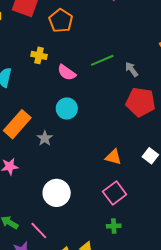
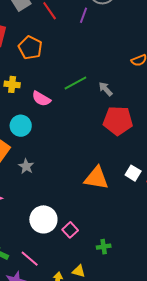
cyan circle: (67, 109) -> (21, 126), moved
orange triangle: (113, 157) -> (96, 178), size x1.5
pink square: (115, 193) -> (70, 230), moved, size x0.7

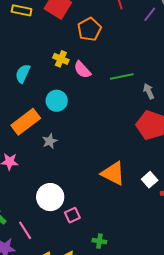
pink semicircle: (41, 99) -> (82, 70), moved

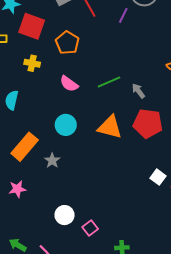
yellow cross: (61, 59) -> (32, 63), moved
cyan circle: (57, 101) -> (66, 125), moved
orange triangle: (113, 173) -> (110, 127), moved
white circle: (50, 197) -> (65, 215), size x0.7

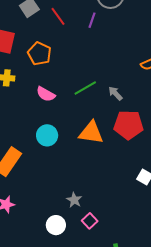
gray star: (52, 161) -> (74, 200), moved
pink square: (90, 228) -> (90, 221), moved

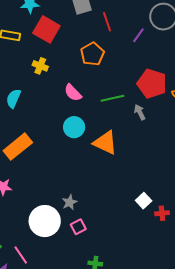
orange pentagon: (39, 54) -> (92, 54), moved
red pentagon: (128, 125) -> (152, 84), moved
cyan circle: (47, 135) -> (74, 127), moved
white circle: (56, 225) -> (45, 221), size x1.6

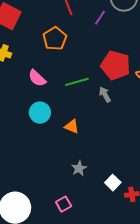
orange triangle: (105, 143) -> (72, 127), size x0.6
gray star: (70, 202) -> (79, 168), moved
pink square: (78, 227) -> (64, 204), moved

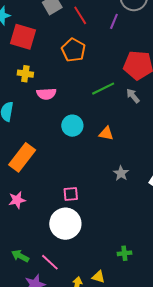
pink semicircle: (37, 78) -> (46, 94), moved, turned -36
pink square: (64, 204) -> (71, 194), moved, turned 35

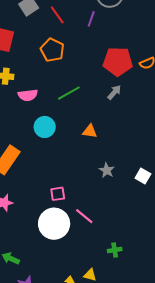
green line: (103, 89) -> (69, 93), moved
gray arrow: (133, 96) -> (114, 92), turned 84
cyan circle: (72, 126) -> (45, 127), moved
pink line: (50, 262) -> (84, 216), moved

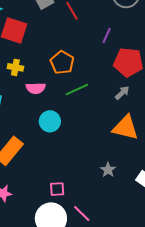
purple line: (91, 19) -> (107, 36), moved
orange pentagon: (52, 50) -> (62, 62), moved
orange triangle: (90, 131) -> (125, 128), moved, size x1.8

